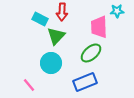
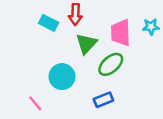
cyan star: (117, 11) -> (151, 27), moved
green triangle: (56, 36) -> (86, 44), moved
blue rectangle: (85, 82) -> (103, 100), size x0.7

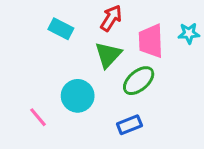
red arrow: (75, 14) -> (111, 18), moved, turned -150
pink line: (35, 103) -> (38, 117), moved

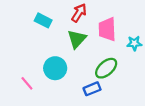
cyan star: (189, 33) -> (134, 43), moved
green ellipse: (139, 81) -> (106, 68), moved

